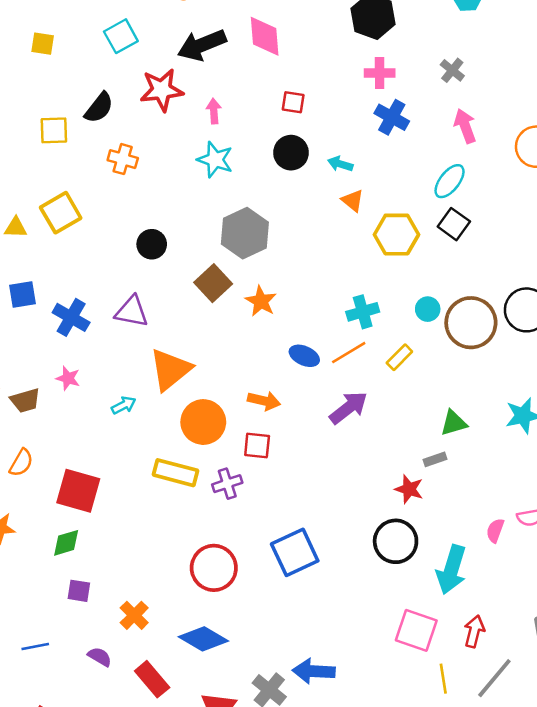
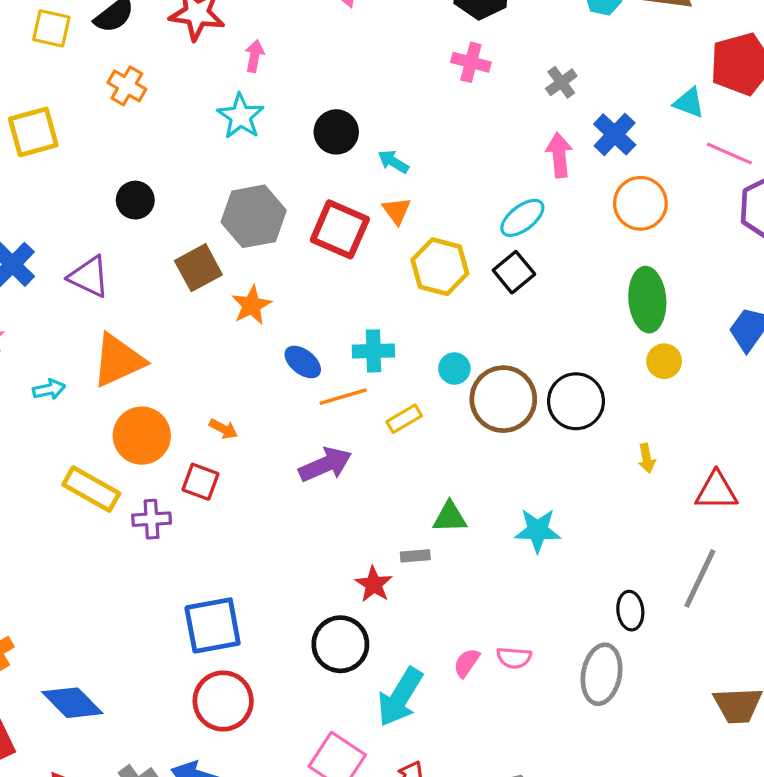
red square: (293, 102) -> (340, 229), moved, size x1.8
blue cross: (392, 117) -> (615, 134), moved
blue ellipse: (304, 356) -> (303, 362), moved
orange arrow: (264, 401) -> (223, 429), size x0.7
red circle: (214, 568) -> (223, 701), moved

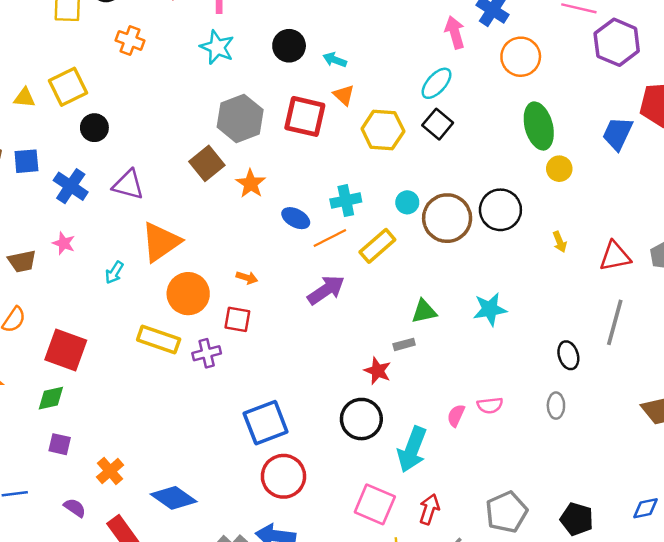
black circle: (135, 200) -> (94, 128), moved
cyan arrow: (49, 389) -> (114, 272), turned 145
yellow rectangle: (404, 419) -> (377, 246), size x1.4
gray ellipse: (602, 674) -> (556, 406), size x0.6

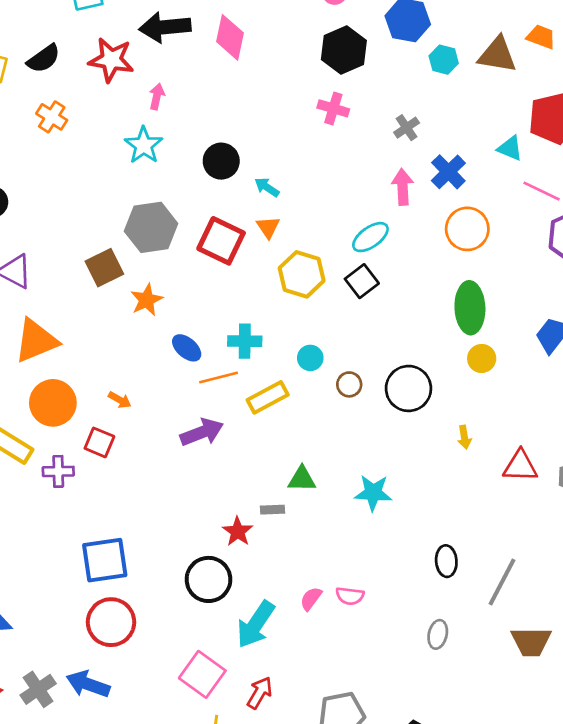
brown circle: (447, 218) -> (349, 384), size x0.5
gray line: (615, 322) -> (502, 582), moved
gray ellipse: (556, 406) -> (438, 634), moved

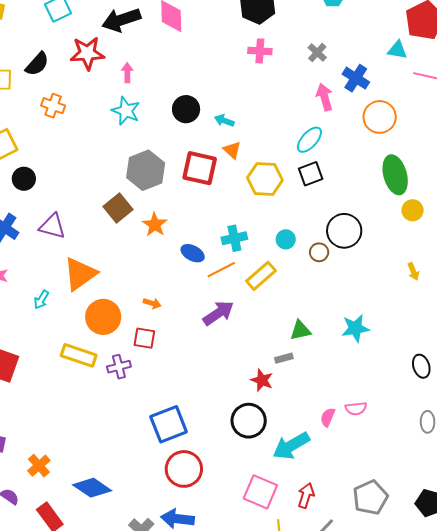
black square: (362, 281) -> (311, 174), turned 30
black circle: (408, 388) -> (344, 231), moved
cyan arrow: (256, 624) -> (291, 446), turned 39

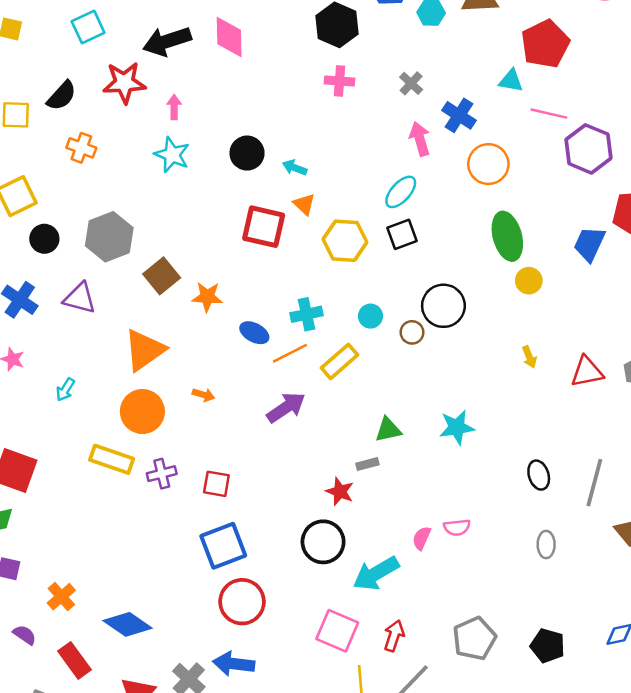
gray hexagon: (146, 170) -> (109, 237), moved
orange star: (155, 225) -> (207, 297), turned -30
orange triangle: (80, 274) -> (144, 350), moved
red square: (144, 338) -> (216, 484), moved

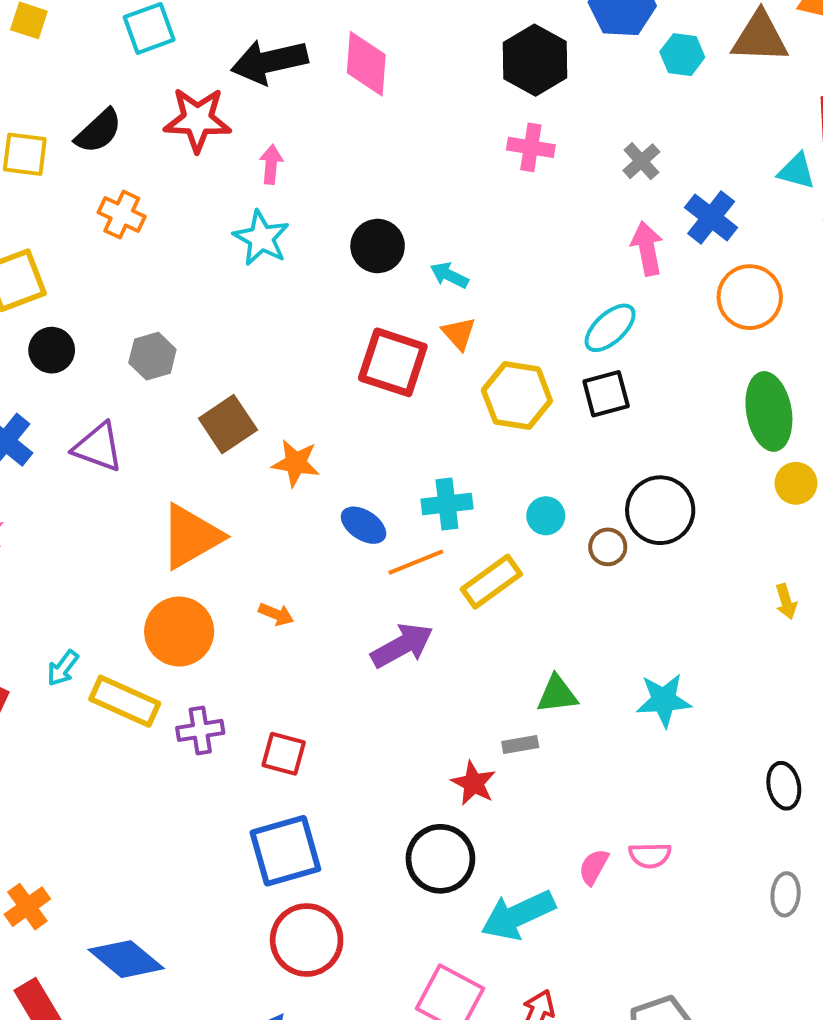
gray hexagon: (109, 237) -> (152, 356), size x0.6
cyan arrow: (65, 390) -> (63, 668), moved

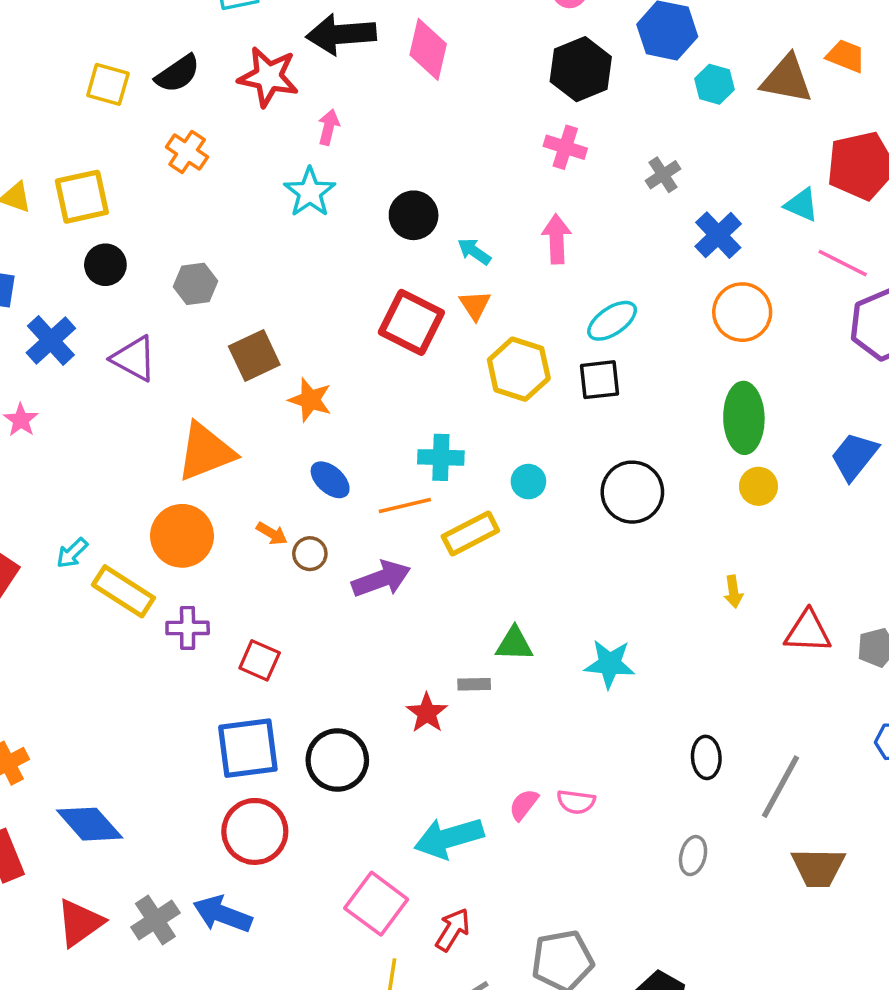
pink arrow: (647, 248) -> (557, 239), moved
blue ellipse: (364, 525) -> (330, 480), moved
brown circle: (608, 547) -> (310, 554), moved
black circle: (440, 859) -> (337, 760), moved

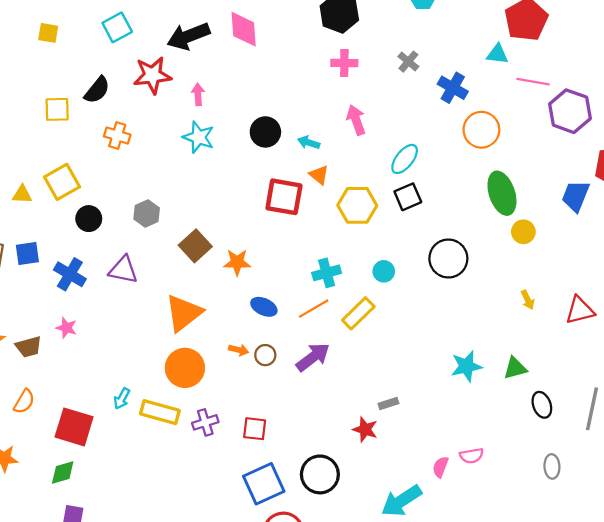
green triangle: (514, 644) -> (515, 368), moved

